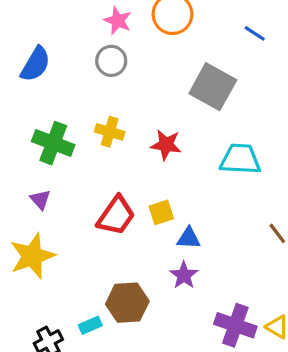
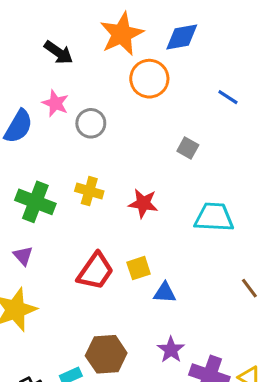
pink star: (118, 21) -> (55, 103), moved
gray square: (213, 87) -> (188, 148), size x0.5
purple star: (184, 275) -> (171, 350), moved

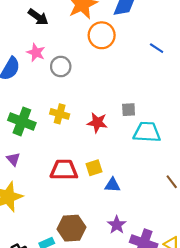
gray square: (188, 148) -> (129, 110), moved, turned -32
red trapezoid: (95, 271) -> (64, 170), turned -124

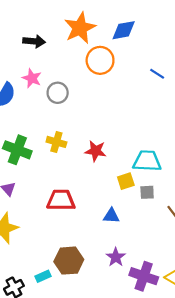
black arrow: (38, 17) -> (34, 41), turned -30
gray square: (129, 110) -> (147, 192), moved
yellow square: (94, 168) -> (126, 181), moved

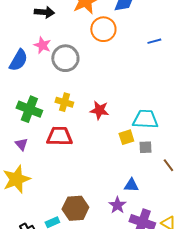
blue line: (157, 74) -> (154, 41), turned -48
gray circle: (58, 93) -> (65, 58), size x1.4
red trapezoid: (61, 200) -> (59, 136), moved
blue triangle: (111, 216) -> (131, 185), moved

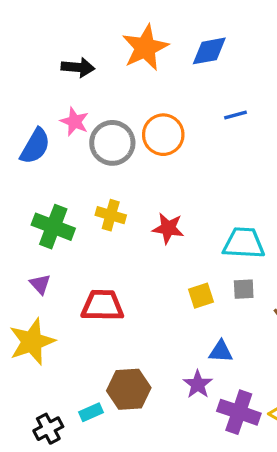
orange circle: (103, 29) -> (163, 135), moved
blue line: (154, 41) -> (236, 115), moved
red trapezoid: (59, 136) -> (102, 305), moved
yellow square: (126, 137) -> (201, 296), moved

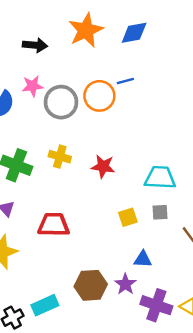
blue line: (236, 115) -> (125, 81), moved
pink star: (75, 122) -> (33, 86), turned -30
brown hexagon: (129, 389) -> (91, 285), moved
cyan rectangle: (91, 412) -> (45, 305), size x1.5

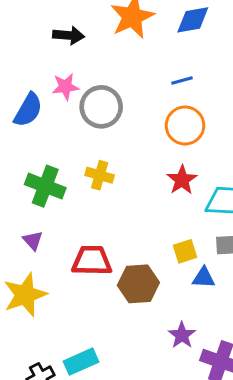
orange circle: (99, 96) -> (185, 125), moved
red star: (103, 166) -> (182, 180), moved, turned 30
blue triangle: (143, 259) -> (204, 278), moved
brown hexagon: (91, 285) -> (138, 284), moved

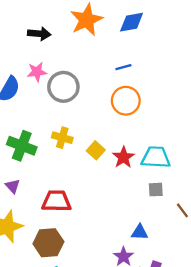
red star: (182, 180) -> (123, 157), moved
yellow square: (185, 251) -> (96, 150), moved, turned -30
blue triangle: (204, 278) -> (140, 232), moved
brown hexagon: (138, 284) -> (48, 243), moved

